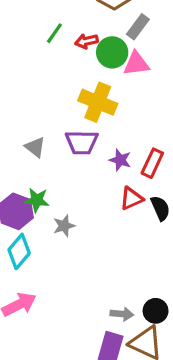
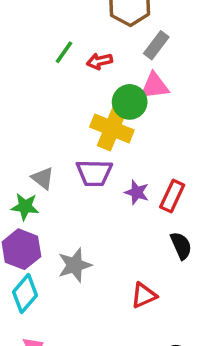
green circle: (112, 52) -> (130, 102), moved
red triangle: (131, 198) -> (144, 295), moved
green star: (37, 200) -> (25, 207), moved
gray star: (64, 226) -> (75, 265), size x1.4

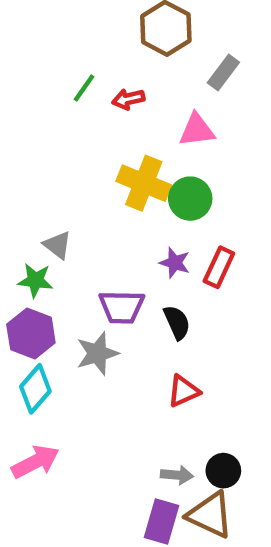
gray rectangle: (156, 45) -> (223, 73), moved
green circle: (130, 102) -> (190, 199), moved
purple trapezoid: (94, 173) -> (122, 307), moved
black semicircle: (181, 246) -> (177, 322), moved

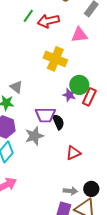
red arrow: (128, 99) -> (48, 21), size x1.5
green circle: (190, 199) -> (79, 85), moved
black semicircle: (177, 322) -> (58, 122), moved

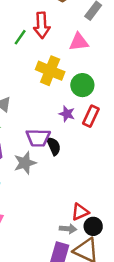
green line: (28, 16) -> (20, 37), moved
red arrow: (48, 21) -> (42, 25), turned -80
green circle: (79, 85) -> (82, 85), moved
red triangle: (73, 153) -> (80, 212), moved

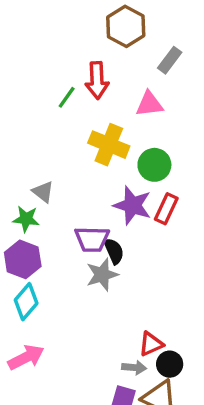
purple star: (67, 114) -> (132, 205), size x1.6
gray star: (25, 163) -> (102, 275), moved

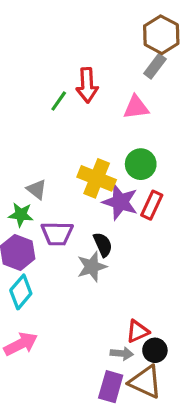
brown hexagon: (126, 26) -> (161, 35), moved
yellow cross: (109, 145) -> (97, 178), moved
purple trapezoid: (92, 239) -> (57, 234), moved

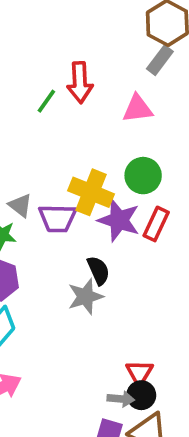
purple trapezoid: (57, 234) -> (58, 218), moved
red triangle: (138, 331) -> (139, 373), turned -35
black circle: (155, 350) -> (141, 395), moved

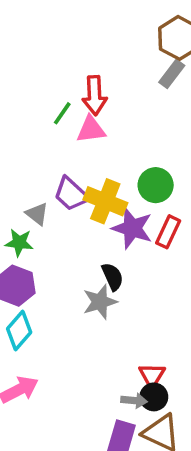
pink triangle: (138, 109) -> (91, 129), moved
purple trapezoid: (58, 218) -> (71, 194), moved, turned 42

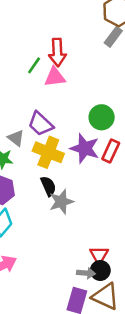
yellow cross: (105, 201) -> (48, 152), moved
black semicircle: (112, 277) -> (48, 186), moved

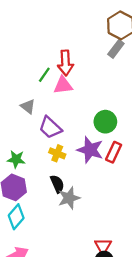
gray triangle: (16, 138) -> (28, 106), moved
yellow cross: (48, 152) -> (57, 153), size x0.6

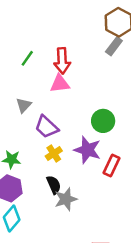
green line: (44, 75) -> (27, 58), moved
gray triangle: (28, 106) -> (24, 105), turned 35
red rectangle: (114, 152) -> (112, 165), moved
yellow cross: (57, 153) -> (54, 153), turned 35

